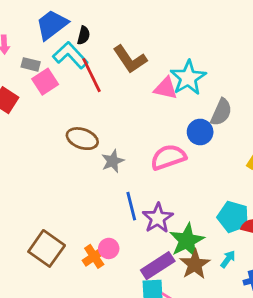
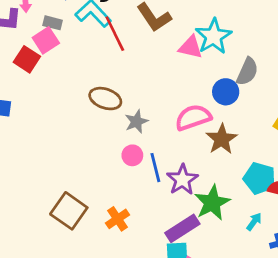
pink square: (45, 82) -> (46, 40), moved
pink circle: (109, 248) -> (132, 155), moved
brown star: (195, 264) -> (222, 139), moved

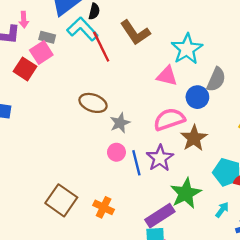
pink triangle: (191, 47) -> (167, 76), moved
purple star: (182, 180) -> (160, 158), moved
orange cross: (117, 219) -> (104, 207), turned -30

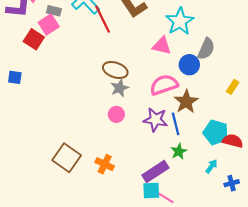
brown ellipse: (93, 103) -> (115, 70), moved
purple star: (160, 158) -> (155, 120), turned -30
blue line: (136, 163) -> (176, 124), moved
green star: (186, 193) -> (179, 151), size x0.6

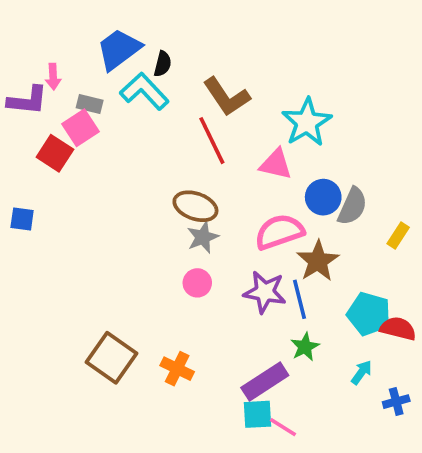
red line: (103, 19) -> (212, 141), moved
gray semicircle: (206, 49) -> (352, 206), moved

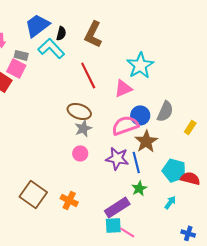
brown L-shape: (226, 97) -> (93, 34), moved, turned 60
pink square: (80, 128) -> (16, 68), turned -30
pink triangle: (276, 164) -> (123, 88), turned -36
blue circle: (323, 197) -> (140, 115), moved
blue cross: (396, 402) -> (188, 233), moved, turned 32

